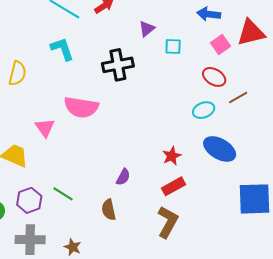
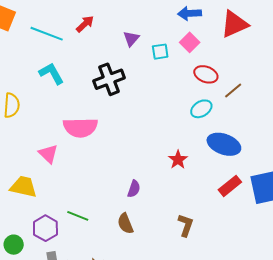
pink square: (221, 44) -> (190, 42), moved
red rectangle: (173, 186) -> (230, 186), moved
brown L-shape: (168, 222) -> (186, 225), size x0.7

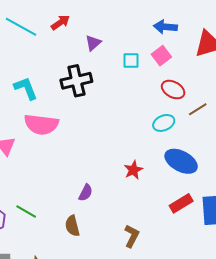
purple triangle: (131, 39) -> (93, 43), moved
cyan L-shape: (51, 73) -> (26, 88), moved

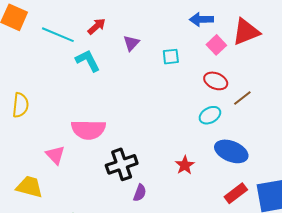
pink square: (161, 56) -> (216, 45), moved
black cross: (76, 81) -> (122, 164), moved
cyan L-shape: (26, 88) -> (88, 61), moved

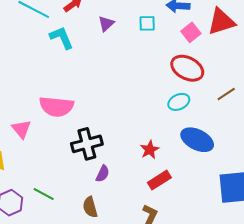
cyan square: (171, 57) -> (147, 23), moved
red ellipse: (216, 81) -> (187, 68), size x1.4
brown line: (242, 98) -> (226, 94), moved
red rectangle: (236, 193) -> (159, 180), moved

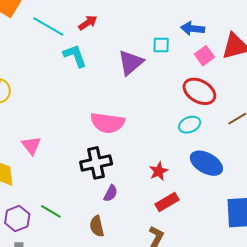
purple triangle: (106, 24) -> (131, 62), moved, size x1.6
pink semicircle: (56, 107) -> (107, 123), moved

